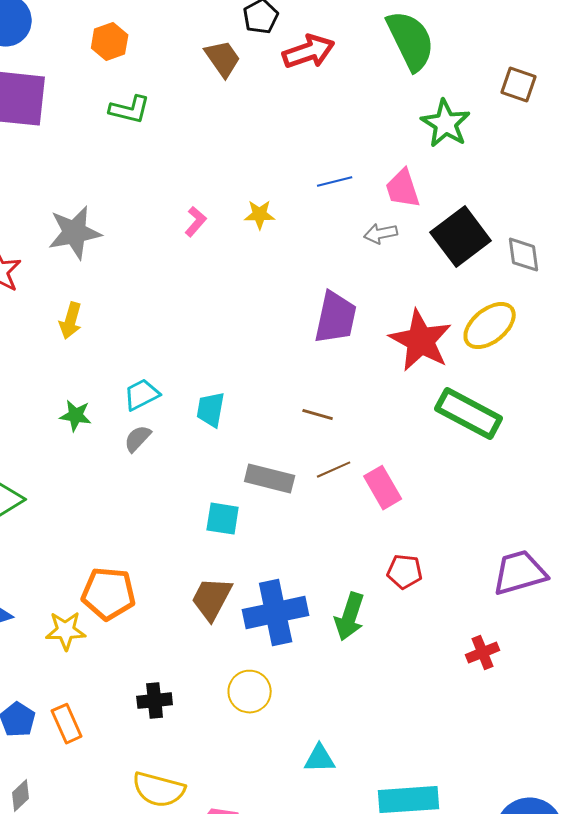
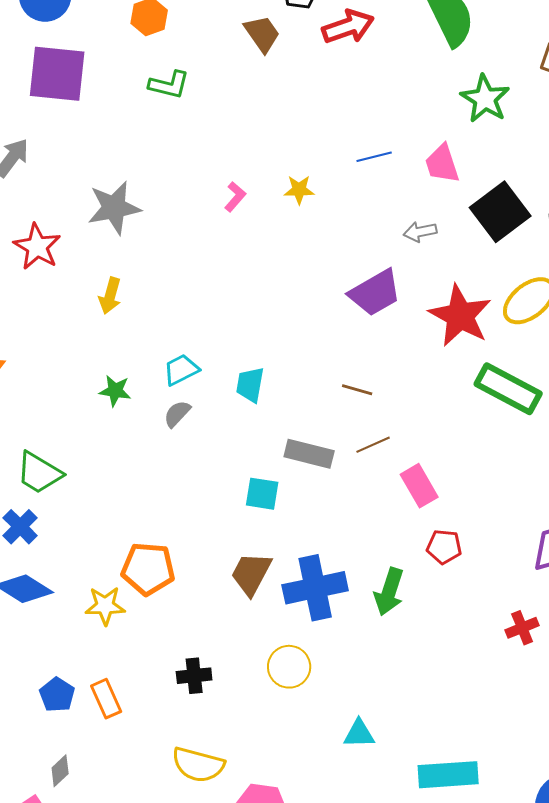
gray arrow: (381, 234) -> (420, 232), moved
purple trapezoid: (336, 318) -> (375, 293), turned 48
pink rectangle: (383, 488) -> (419, 486), moved

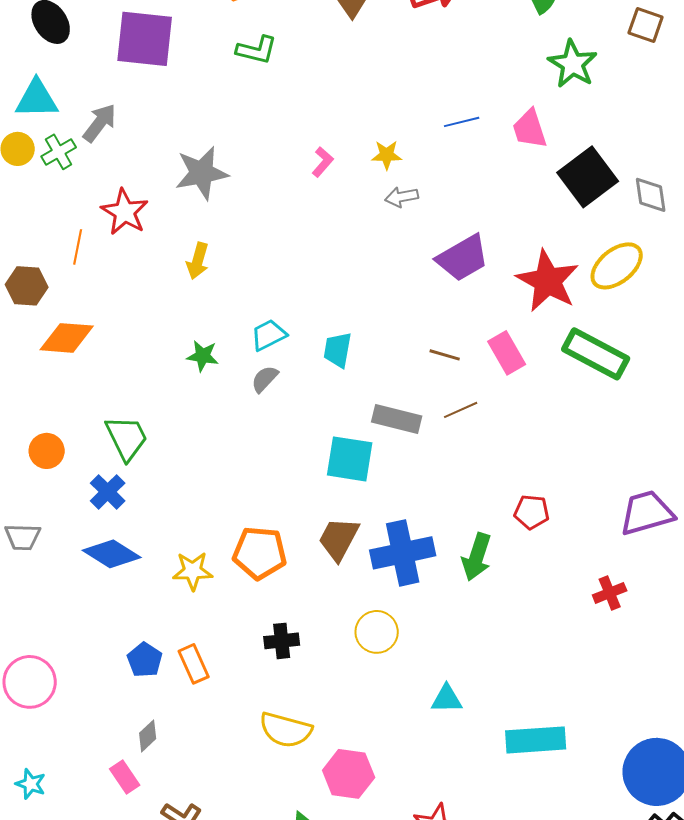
gray arrow: (420, 232) -> (402, 197), moved
green trapezoid: (39, 473) -> (127, 438), turned -147
pink rectangle: (419, 486) -> (507, 353), moved
cyan square: (262, 494) -> (350, 459), size x1.4
orange pentagon: (148, 569) -> (260, 553), moved

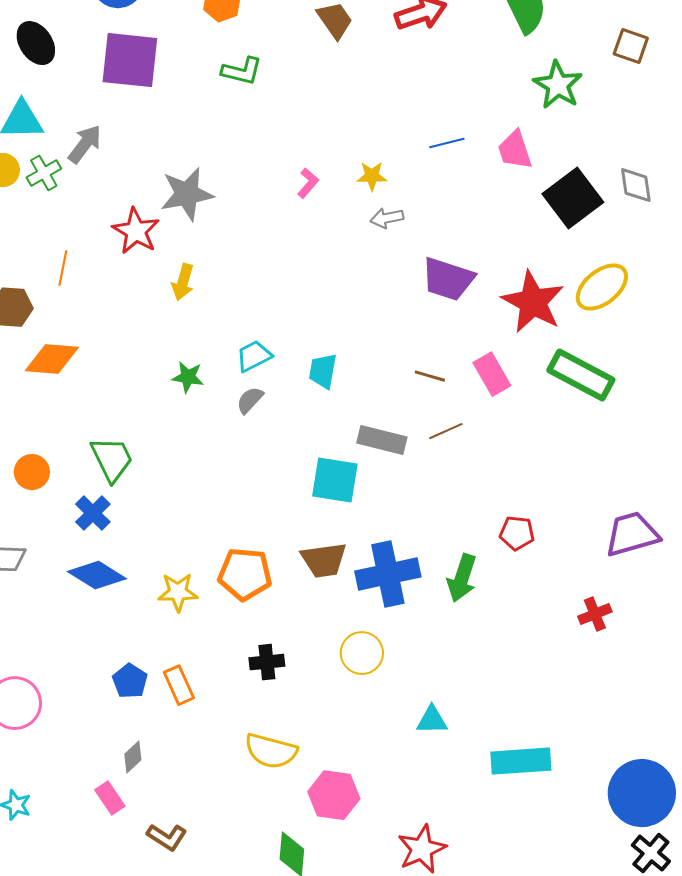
gray diamond: (651, 195) -> (636, 185), moved
red star: (125, 212) -> (136, 231), moved
purple trapezoid: (463, 258) -> (448, 279), turned 48
brown trapezoid: (339, 539) -> (324, 560), turned -126

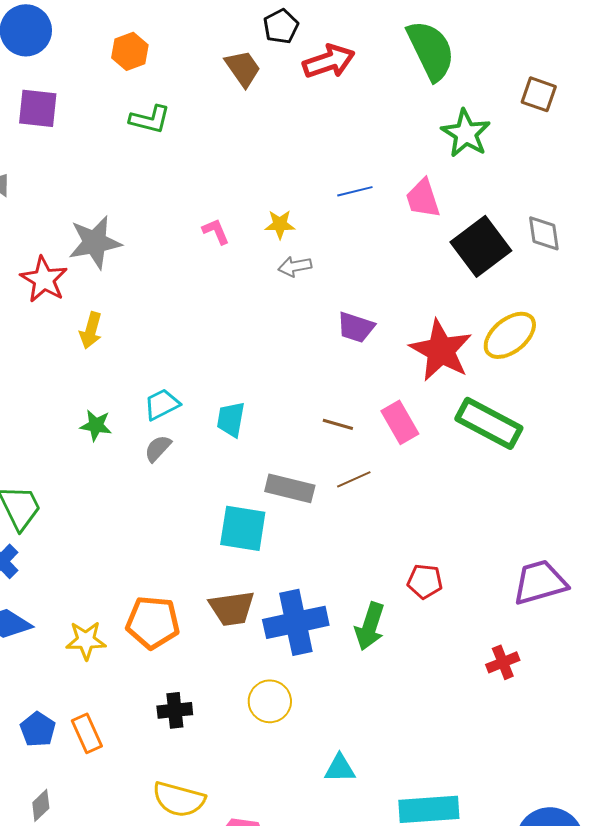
purple square: (130, 60) -> (38, 108), size x0.7
pink L-shape: (308, 183) -> (216, 231), turned -64
purple trapezoid: (448, 279) -> (356, 327), size x0.7

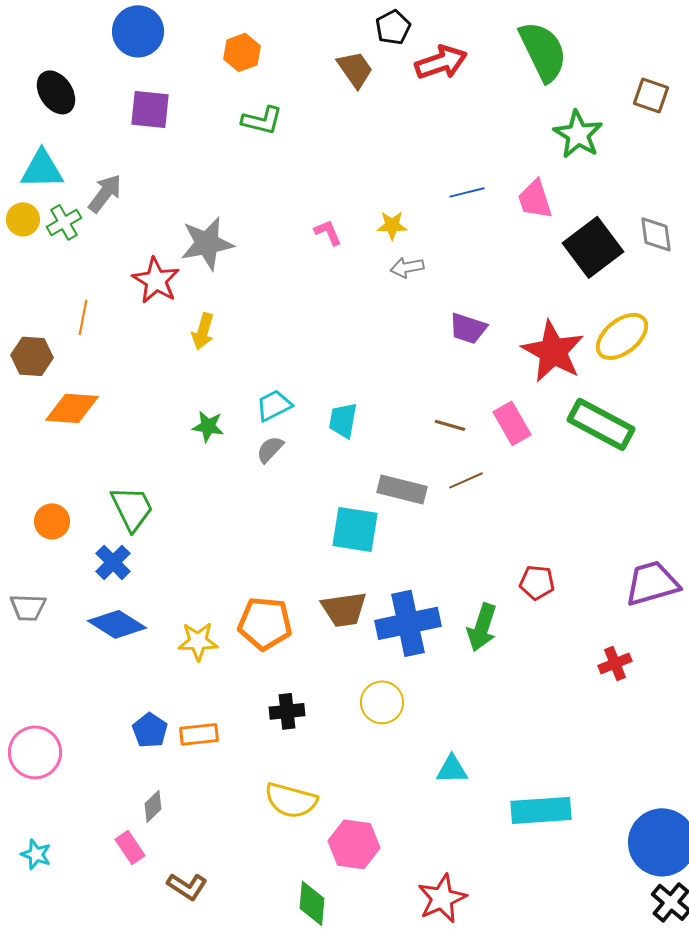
orange rectangle: (87, 733) -> (199, 734), turned -72

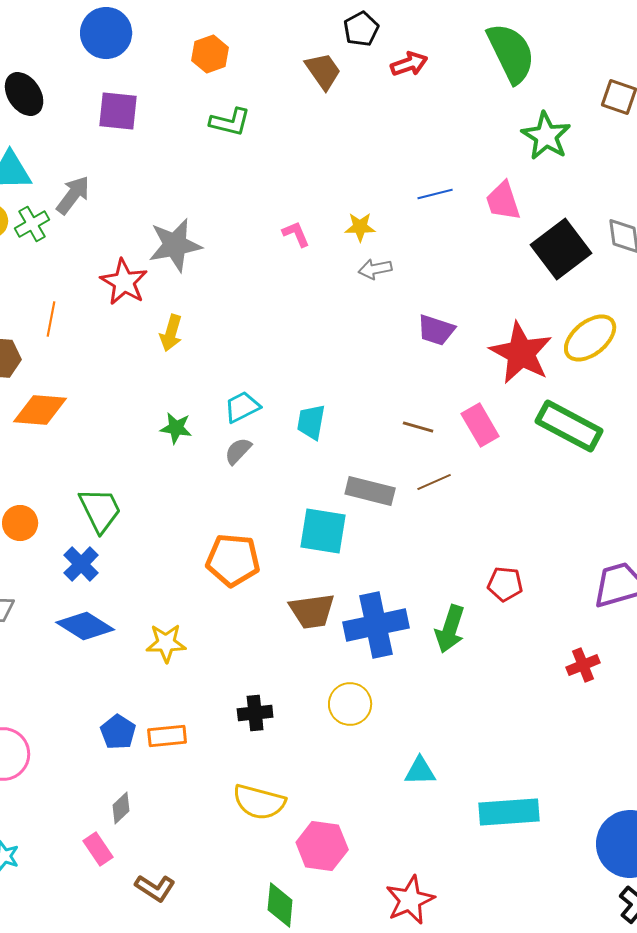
red arrow: (441, 62) -> (409, 64), size x0.7
orange pentagon: (265, 623) -> (233, 560), moved

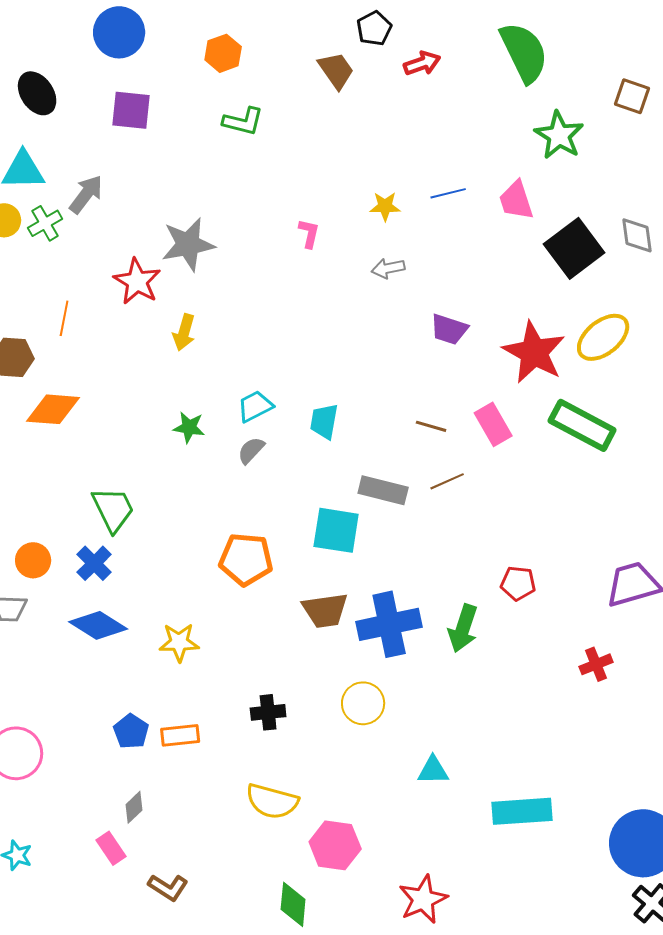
yellow star: (360, 227) -> (385, 206), moved
pink L-shape: (296, 234) -> (309, 233), turned 36
orange circle: (20, 523) -> (33, 560), moved

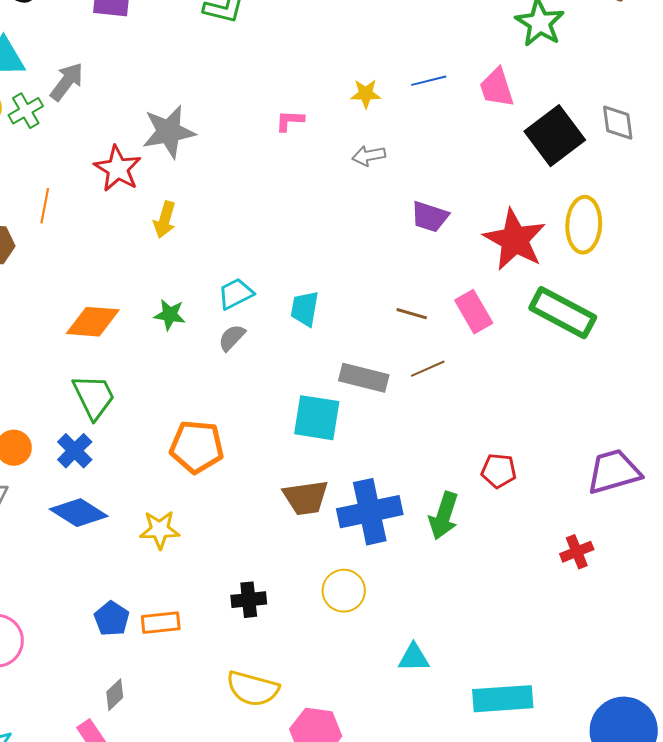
pink L-shape: (309, 233) -> (290, 121), turned -100
yellow ellipse: (603, 337) -> (584, 225), turned -48
orange diamond: (53, 409) -> (93, 322), moved
orange pentagon: (246, 559) -> (197, 447), moved

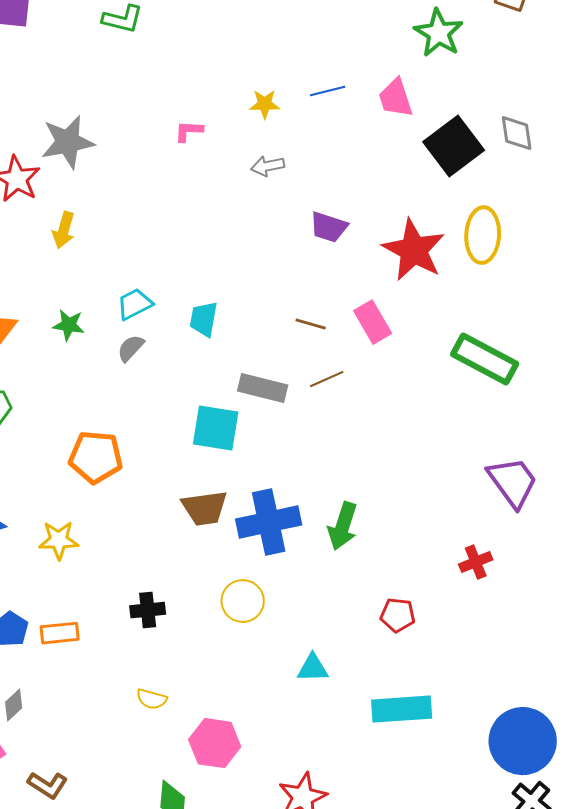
green rectangle: (563, 313) -> (485, 359), moved
red pentagon: (499, 471) -> (398, 615), moved
purple trapezoid: (614, 472) -> (513, 482), turned 70
yellow semicircle: (253, 689) -> (152, 699), size x0.6

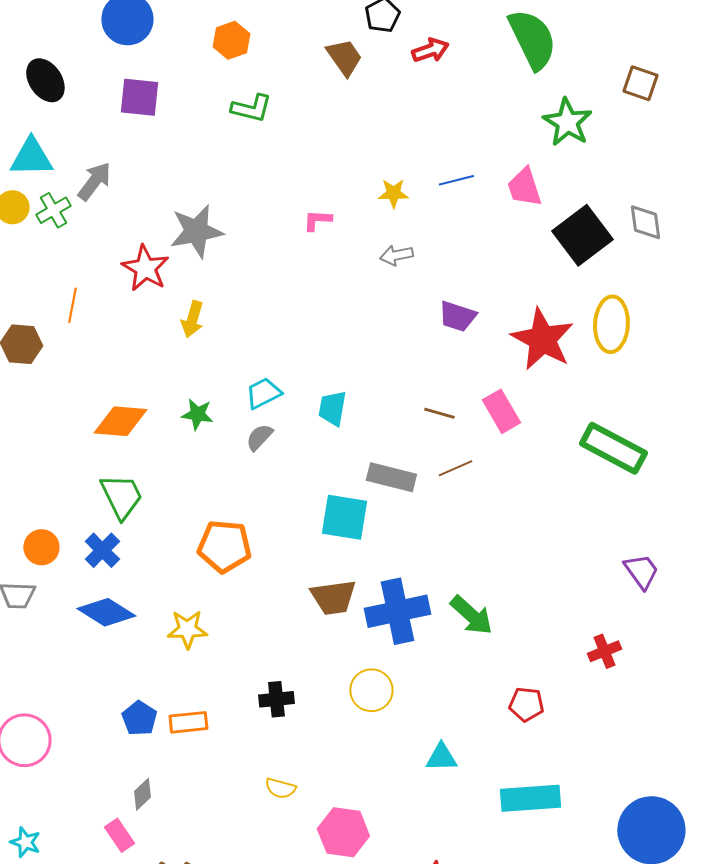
purple trapezoid: (513, 482) -> (641, 571), size x0.7
green arrow: (343, 526) -> (471, 615), turned -66

